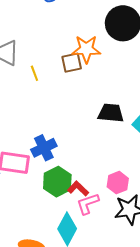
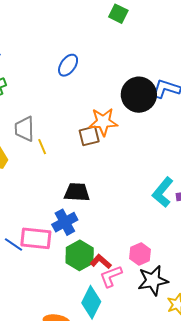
yellow line: (34, 73) -> (42, 147), moved
black trapezoid: (111, 113) -> (77, 192), moved

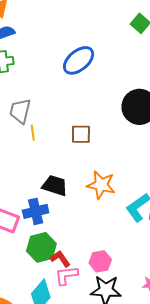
blue ellipse: (68, 65) -> (79, 60), size x1.4
orange star: (103, 122) -> (101, 185), moved

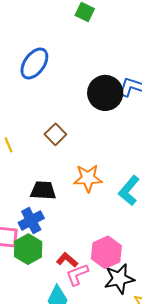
brown square: (81, 134) -> (55, 134), turned -30
green hexagon: (41, 247) -> (28, 249), moved
pink hexagon: (100, 261) -> (106, 252), size x1.4

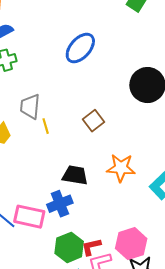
green hexagon: (28, 249) -> (69, 247), moved
red L-shape: (67, 260) -> (91, 247), turned -60

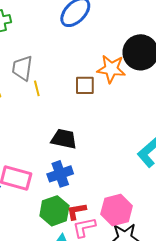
brown square: (93, 121) -> (85, 85), turned 35
orange star: (121, 168) -> (111, 69), moved
blue cross: (60, 204) -> (60, 174), moved

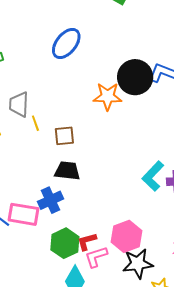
brown square: (85, 85) -> (64, 136), moved
blue cross: (60, 174) -> (50, 200), moved

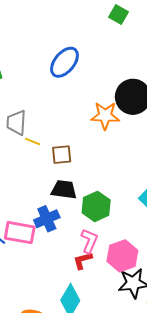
yellow line: (35, 123) -> (33, 142), turned -49
green hexagon: (65, 243) -> (96, 206), moved
pink L-shape: (96, 257) -> (89, 241), moved, turned 130

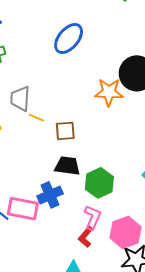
red L-shape: (83, 260) -> (86, 237), turned -35

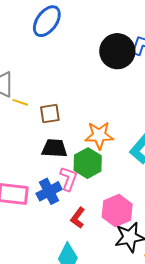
orange star: (109, 92) -> (99, 135), moved
blue cross: (50, 195) -> (49, 191), moved
pink L-shape: (93, 217) -> (69, 179), moved

